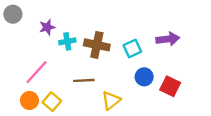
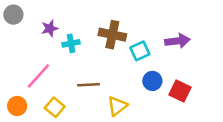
brown cross: (97, 45) -> (112, 35), moved
orange circle: (29, 100) -> (17, 106), moved

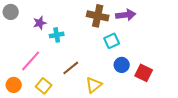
brown cross: (112, 35) -> (98, 16), moved
purple arrow: (177, 41) -> (126, 15), moved
brown line: (89, 85) -> (71, 68), turned -36

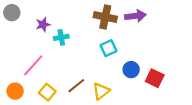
cyan square: (112, 41) -> (109, 48), moved
brown line: (71, 68) -> (76, 86), moved

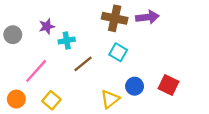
gray circle: (12, 13) -> (13, 35), moved
cyan square: (109, 48) -> (118, 52), turned -35
blue circle: (131, 70) -> (135, 86), moved
brown line: (76, 86) -> (83, 64), moved

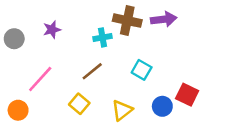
cyan cross: (67, 41) -> (103, 37), moved
cyan square: (118, 52) -> (142, 70), moved
blue circle: (135, 86) -> (162, 106), moved
yellow square: (51, 100) -> (79, 104), moved

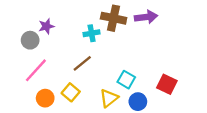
gray circle: (14, 39) -> (30, 40), moved
cyan square: (142, 70) -> (126, 80), moved
blue circle: (162, 106) -> (138, 102), moved
orange circle: (18, 110) -> (45, 98), moved

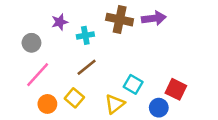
purple star: (46, 26) -> (60, 22), moved
cyan cross: (92, 33) -> (85, 35), moved
blue circle: (138, 102) -> (159, 108), moved

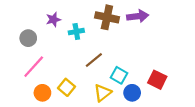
brown line: (87, 67) -> (94, 60), moved
blue circle: (159, 108) -> (132, 93), moved

